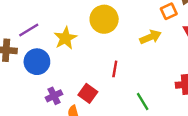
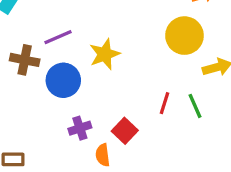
yellow circle: (104, 19) -> (184, 36), moved
green line: (143, 102) -> (195, 106), moved

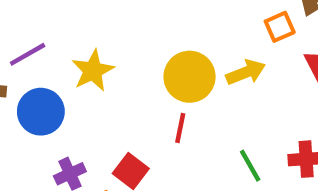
yellow circle: (184, 36) -> (190, 77), moved
green line: (195, 106) -> (250, 166), moved

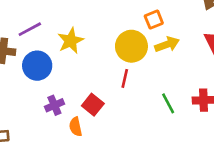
orange square: (280, 27) -> (154, 20), moved

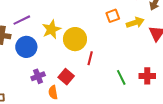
yellow arrow: (167, 44) -> (135, 23), moved
yellow circle: (131, 46) -> (75, 39), moved

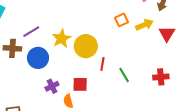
red square: (66, 77) -> (80, 84), turned -35
green line: (121, 77) -> (124, 75), moved

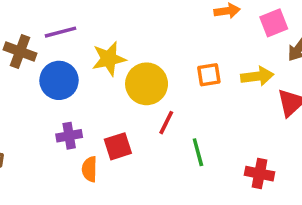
orange square: (122, 20) -> (209, 75), moved
red square: (80, 84) -> (118, 146), turned -35

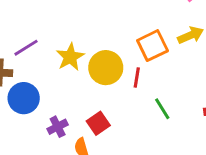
orange square: (209, 75) -> (152, 46), size x1.5
blue circle: (59, 80) -> (24, 98), moved
red line: (166, 123) -> (137, 77), moved

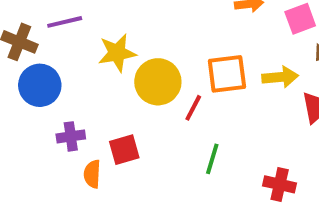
green line: (162, 109) -> (212, 159), turned 30

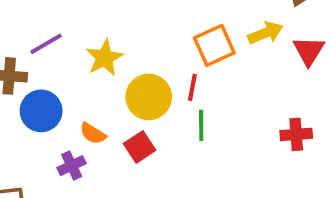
yellow circle: (158, 82) -> (149, 97), moved
purple cross: (71, 136) -> (72, 166), moved
green line: (212, 159) -> (201, 125), moved
orange semicircle: (92, 174) -> (93, 133), moved, turned -44

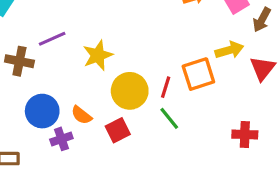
orange square: (214, 45) -> (198, 74), moved
blue circle: (41, 111) -> (42, 111), moved
green line: (201, 125) -> (169, 118), turned -45

